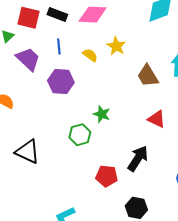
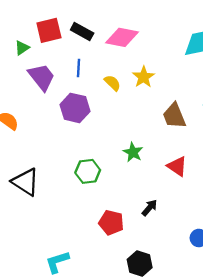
red square: (29, 18) -> (49, 30), turned -35
green star: (102, 114) -> (133, 152), moved
black arrow: (138, 158) -> (149, 208), size x0.6

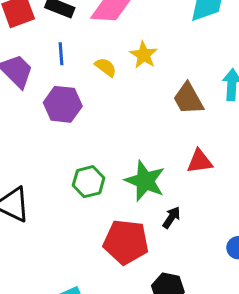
green star: (133, 152) -> (145, 181), moved, size x1.6
red triangle: (177, 166) -> (200, 161), turned -35
red pentagon: (111, 223) -> (126, 242), size x1.4

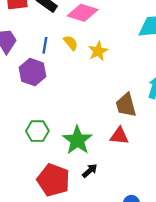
blue line: (61, 54) -> (45, 45), moved
yellow semicircle: (106, 67) -> (71, 43), moved
brown trapezoid: (188, 99) -> (126, 105), moved

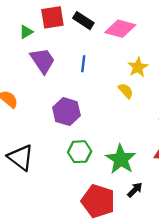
yellow semicircle: (71, 43) -> (126, 91), moved
purple hexagon: (32, 72) -> (66, 112), moved

